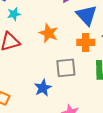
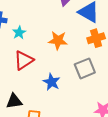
blue star: (43, 88) -> (52, 82), moved

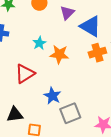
cyan star: (19, 33) -> (39, 43), moved
gray square: (85, 68) -> (70, 113), moved

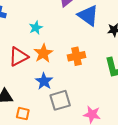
orange cross: (97, 53) -> (77, 56), moved
orange star: (59, 54) -> (43, 53), moved, turned 30

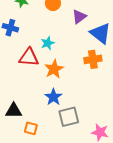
orange cross: (77, 56) -> (93, 59), moved
red triangle: (18, 57) -> (29, 57), moved, turned 30

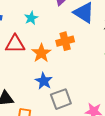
cyan star: (48, 43) -> (31, 18), moved
orange cross: (93, 59) -> (65, 41), moved

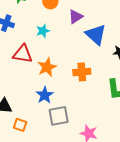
orange cross: (65, 41) -> (82, 72), moved

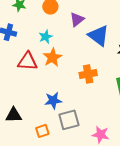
orange star: (47, 67) -> (52, 57), moved
blue star: (45, 95) -> (53, 100), turned 30
orange square: (20, 125) -> (42, 131), moved, turned -32

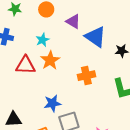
purple triangle: (77, 19) -> (73, 21), turned -49

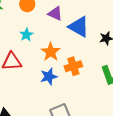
orange star: (50, 60) -> (51, 52), moved
blue star: (52, 103) -> (49, 77), moved

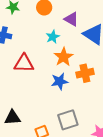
cyan star: (26, 35) -> (53, 37), moved

